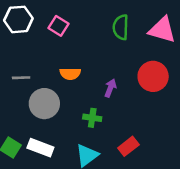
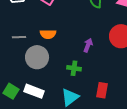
orange semicircle: (70, 74) -> (48, 34), moved
red rectangle: (128, 146) -> (102, 90), turned -42

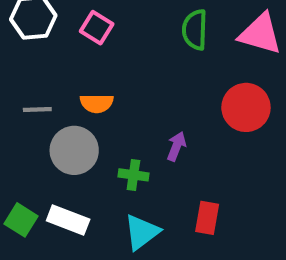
purple arrow: (88, 45) -> (176, 146), moved
green cross: (74, 68) -> (133, 175), moved

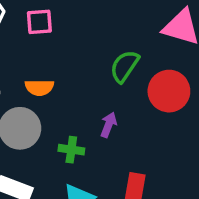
pink square: (97, 28) -> (39, 22), turned -36
green semicircle: (195, 30) -> (125, 66), moved, turned 32

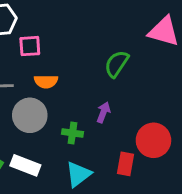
pink square: (39, 22) -> (30, 46), moved
red circle: (169, 91) -> (153, 140), moved

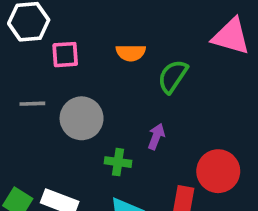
orange semicircle: (46, 81) -> (131, 53), moved
gray circle: (30, 115) -> (82, 118), moved

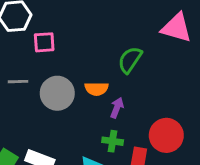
orange semicircle: (131, 53) -> (97, 89), moved
green cross: (118, 162) -> (113, 141), moved

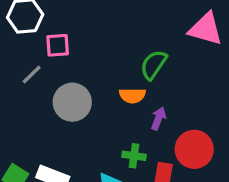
gray line: (18, 82) -> (32, 75), moved, turned -42
orange semicircle: (97, 89) -> (132, 96), moved
purple arrow: (117, 108) -> (158, 118), moved

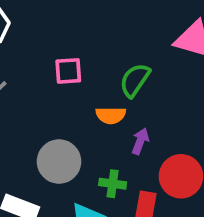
pink square: (58, 45) -> (68, 71), moved
gray circle: (72, 102) -> (59, 162), moved

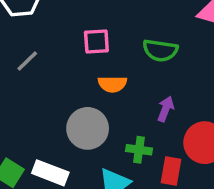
green semicircle: (135, 80) -> (160, 50), turned -116
orange semicircle: (111, 115) -> (112, 84), moved

